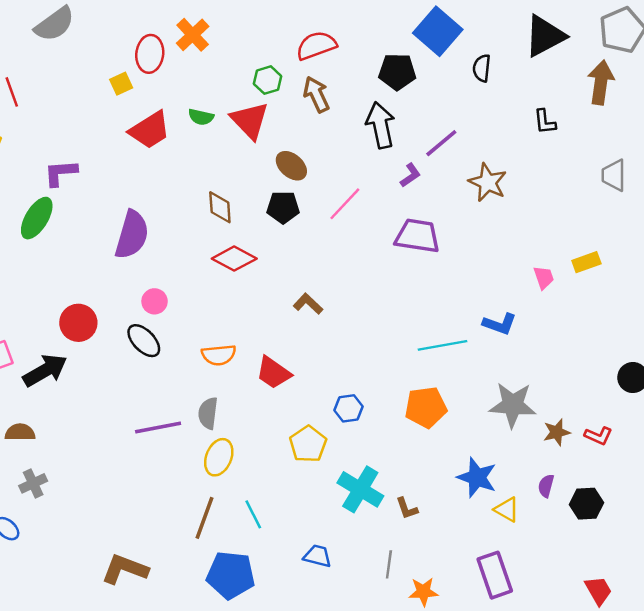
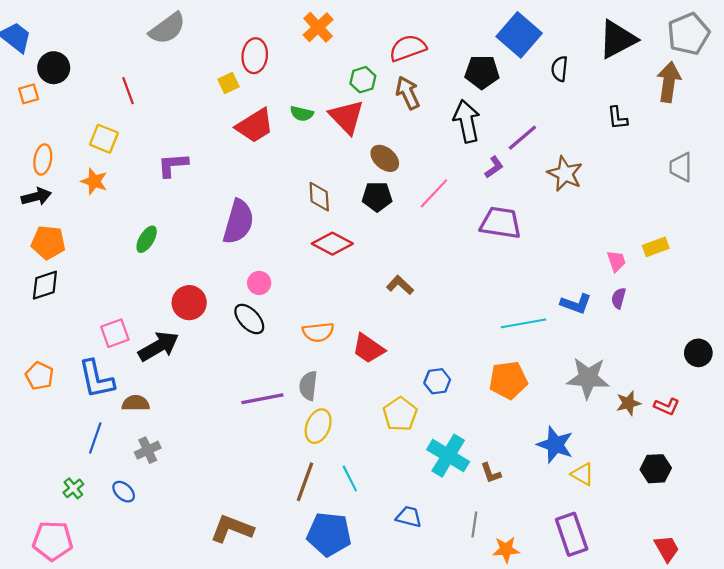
orange cross: (193, 35) -> (318, 27), moved
green ellipse: (37, 218) -> (147, 239), moved, size x0.7
purple semicircle: (546, 486) -> (619, 298), moved

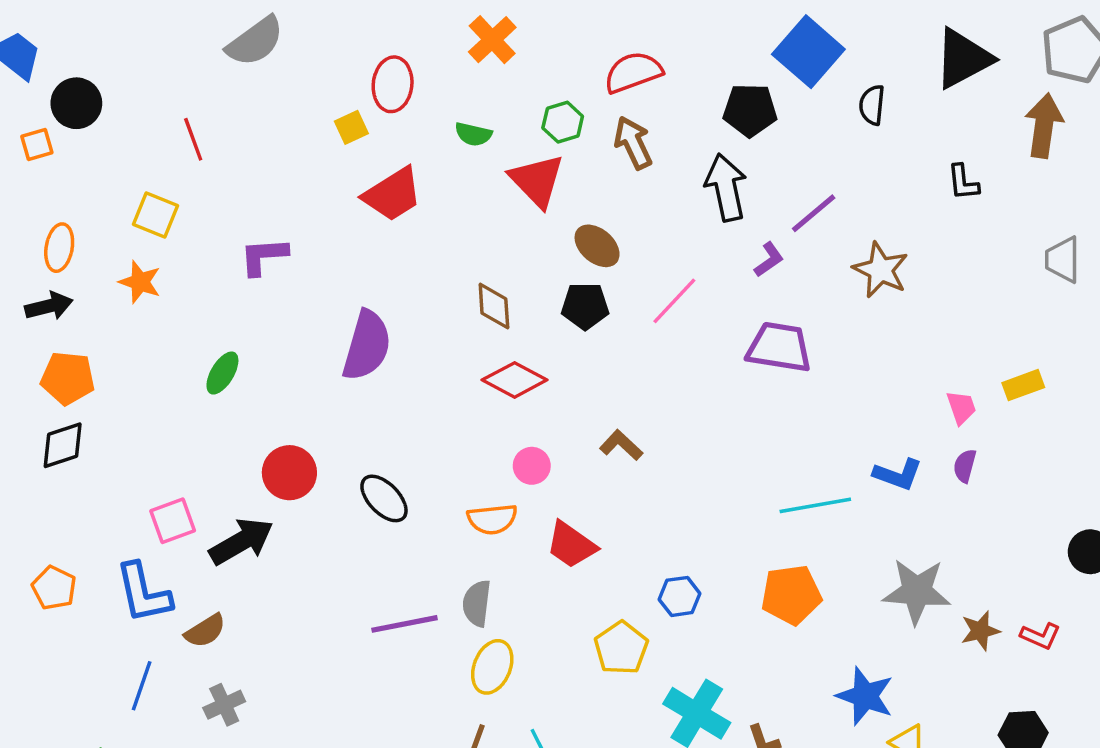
green semicircle: (302, 114) -> (473, 134), moved
pink circle: (259, 283) -> (532, 466), moved
brown semicircle: (136, 403) -> (205, 631), turned 148

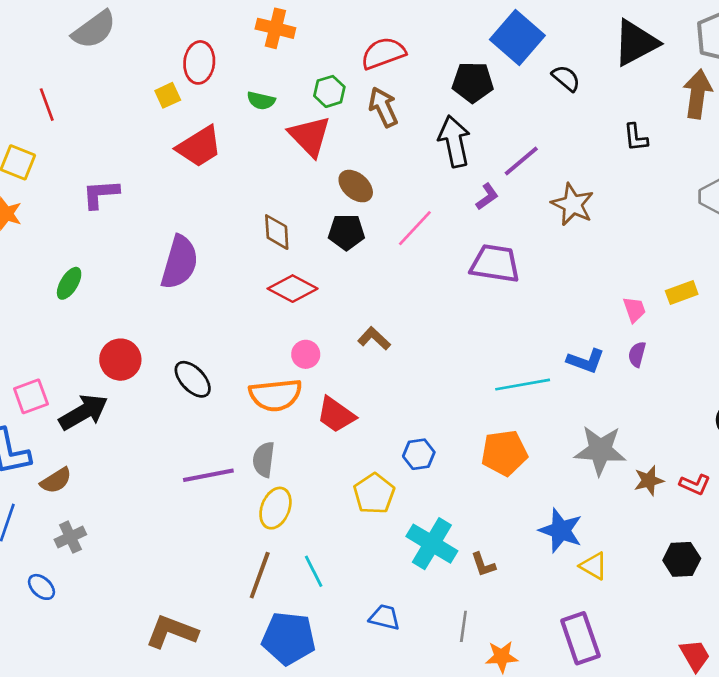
orange cross: (492, 40) -> (275, 28), turned -33
black semicircle: (872, 105) -> (566, 78), turned 124
orange semicircle: (492, 519) -> (275, 395), size x1.4

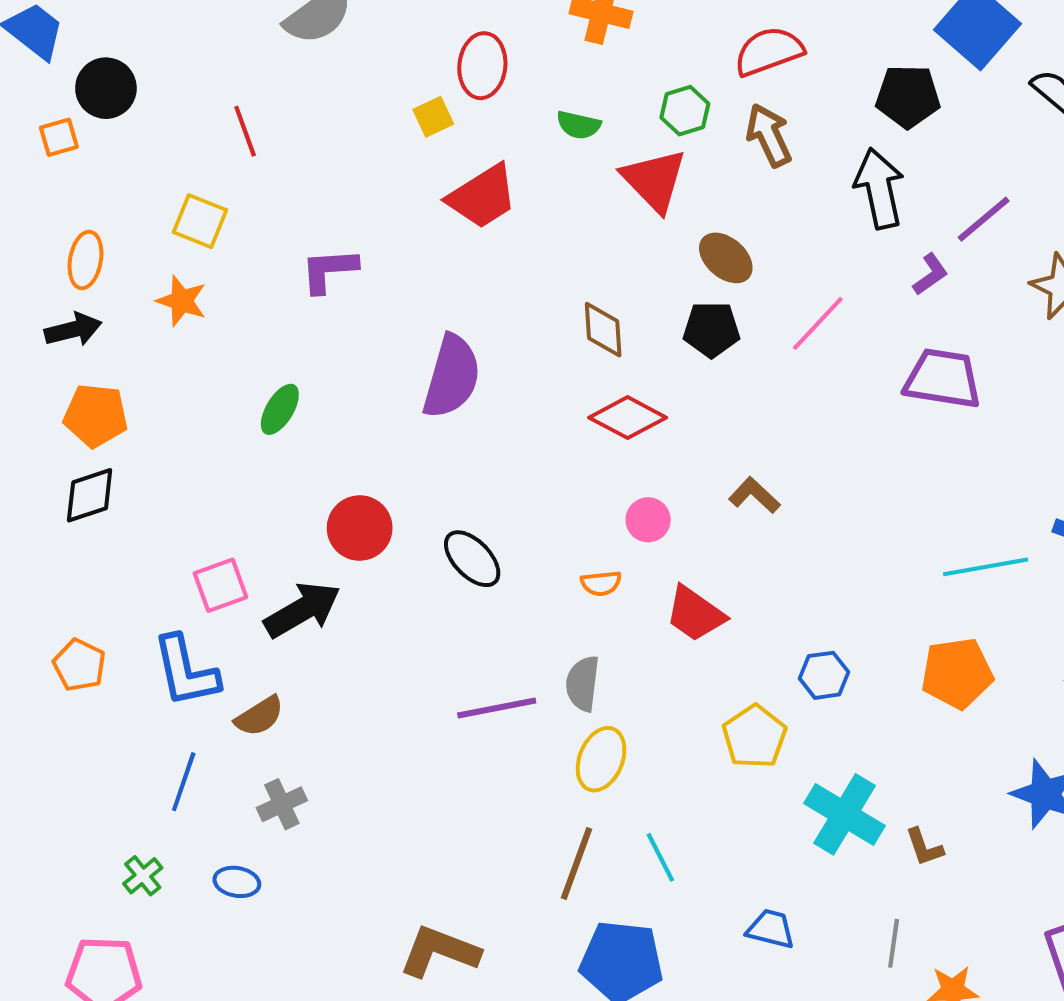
orange semicircle: (275, 395) -> (601, 583), size x0.5
blue ellipse: (41, 587) -> (237, 882), turned -32

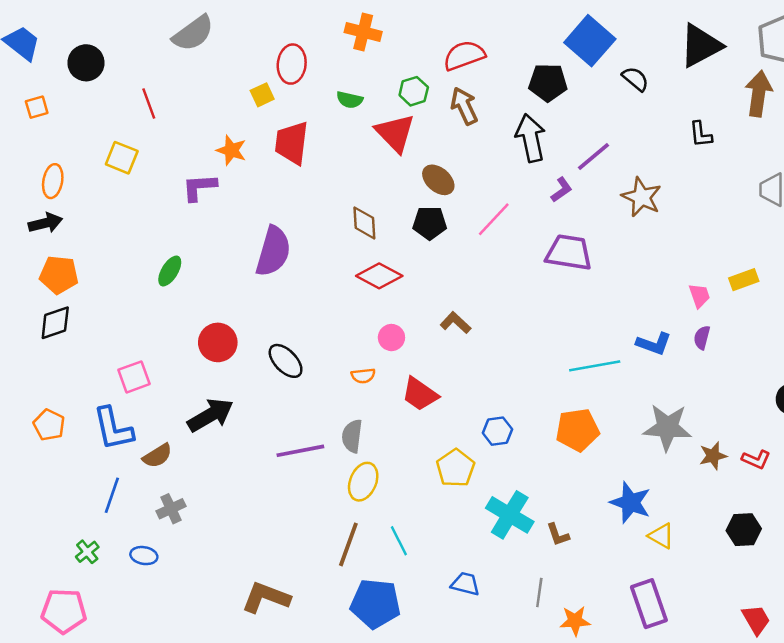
black circle: (106, 88) -> (86, 63), moved
red trapezoid: (482, 197) -> (292, 143), turned 129
orange star: (182, 301) -> (231, 150), moved
black arrow: (302, 610) -> (210, 415), moved

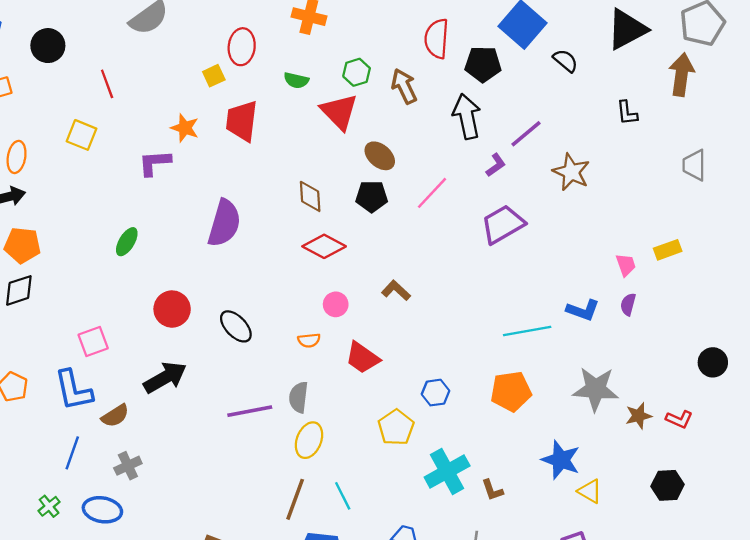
red semicircle: (464, 55) -> (437, 39), moved, turned -66
purple trapezoid: (569, 253) -> (503, 224), turned -39
cyan cross: (510, 515) -> (447, 471), turned 30
blue ellipse: (144, 556) -> (102, 510), size x1.5

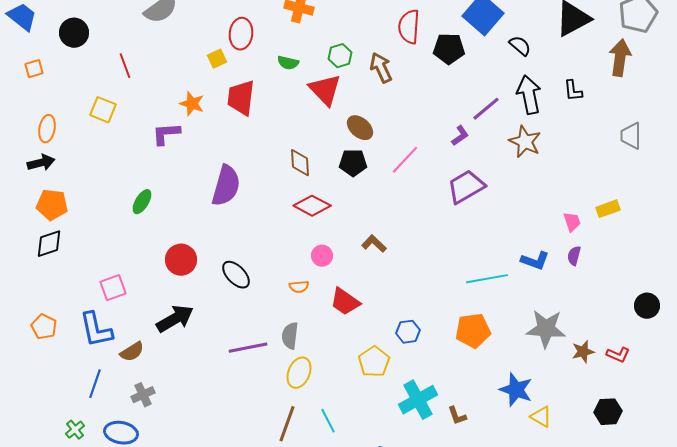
black arrow: (467, 116) -> (529, 95), moved

